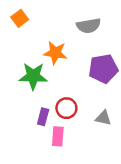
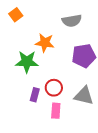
gray triangle: (103, 118) -> (84, 96), size x1.5
pink rectangle: (58, 136) -> (56, 111), moved

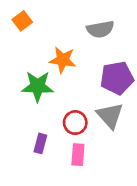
purple rectangle: (35, 95) -> (40, 143), moved
gray triangle: (84, 96) -> (110, 116), moved, turned 35

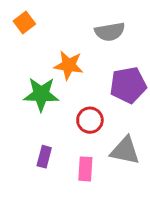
gray triangle: (110, 116) -> (125, 151), moved, turned -36
red circle: (75, 123) -> (90, 120), moved

